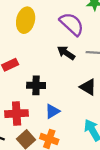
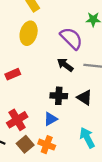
black cross: (36, 85) -> (59, 96), moved
red cross: (17, 114) -> (17, 120), turned -30

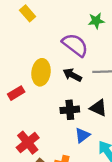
yellow ellipse: (29, 33) -> (41, 72), moved
blue triangle: (51, 119) -> (82, 135), moved

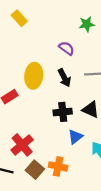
purple semicircle: (75, 45) -> (67, 48), size x0.6
black arrow: (72, 75) -> (64, 78), turned -144

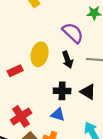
purple semicircle: (67, 48) -> (73, 33), size x1.5
blue triangle: (75, 137) -> (58, 115), moved, turned 48

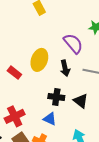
red rectangle: (15, 71) -> (14, 73), turned 56

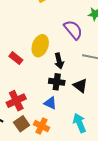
black arrow: (65, 68) -> (59, 61), moved

